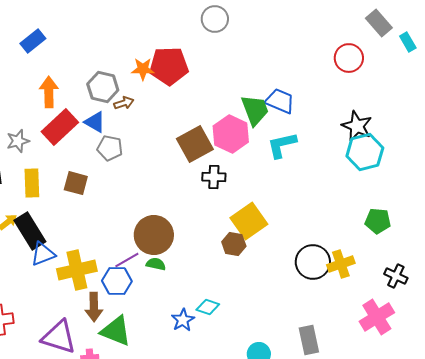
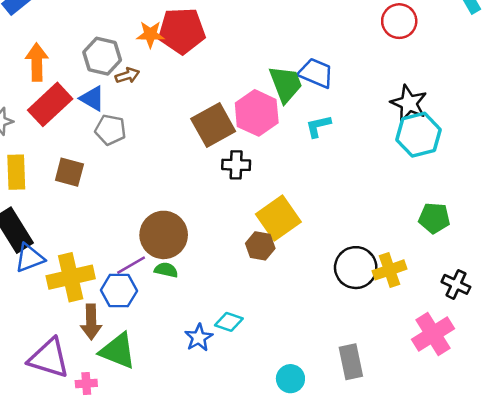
cyan L-shape: (282, 145) -> (318, 126), size x0.7

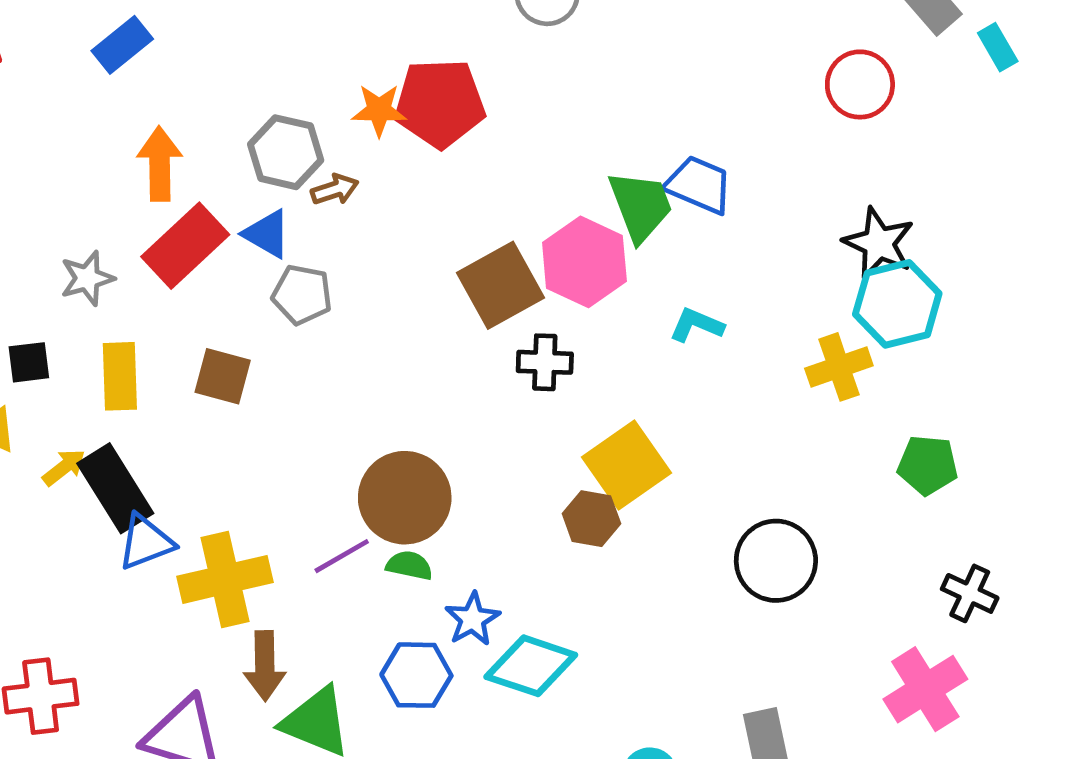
cyan L-shape: (318, 126) -> (697, 325), moved, turned 36
yellow cross: (390, 270) -> (839, 367), moved
blue hexagon: (119, 290) -> (416, 675), moved
cyan diamond: (229, 322) -> (531, 666), size x1.6
blue star: (199, 338) -> (472, 619), moved

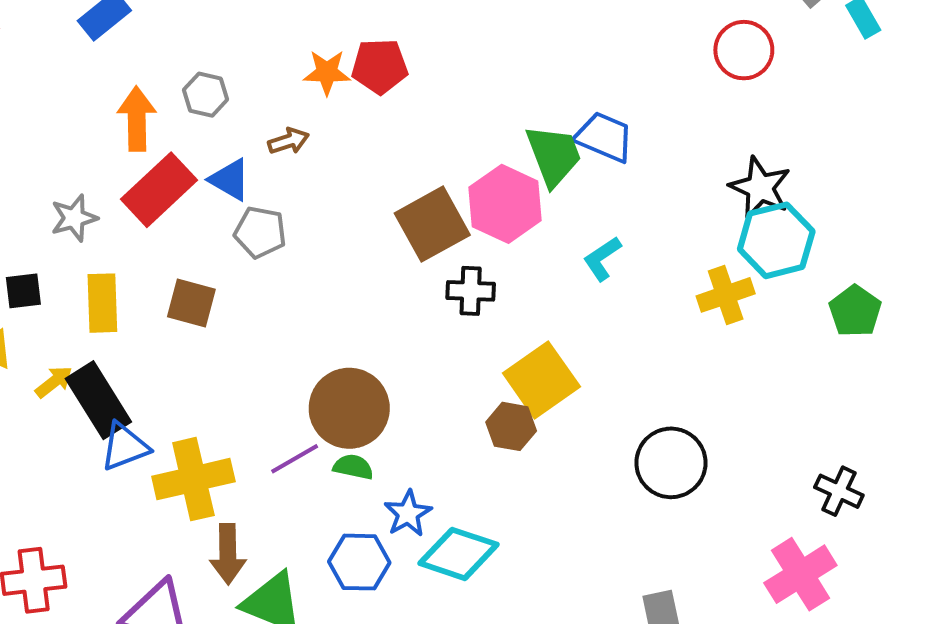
red pentagon: (440, 103) -> (380, 66), size x0.7
gray hexagon: (286, 152) -> (206, 95), moved, size x0.7
cyan L-shape: (697, 325) -> (602, 258), turned -57
green pentagon: (928, 465) -> (855, 311), moved, turned 30

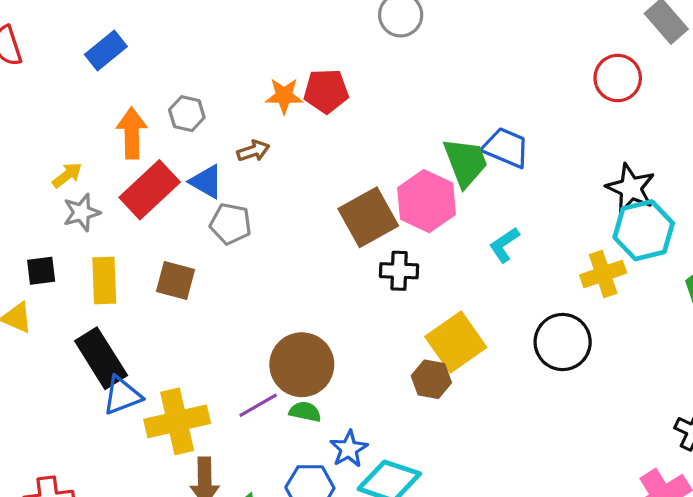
yellow arrow: (54, 382) -> (67, 175), moved
black circle: (671, 463) -> (563, 342), moved

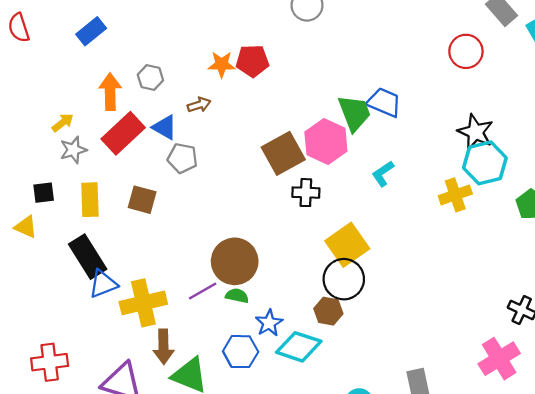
black circle: (563, 342) -> (344, 279), moved
brown hexagon: (431, 379) -> (328, 311), moved

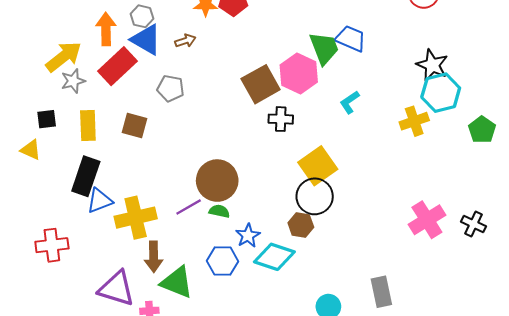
yellow arrow: (63, 123) -> (64, 57), size x1.8
blue triangle: (165, 127) -> (146, 40), moved, size x1.4
black rectangle: (88, 257) -> (86, 176), turned 51
pink cross: (499, 359) -> (427, 220), moved
red cross: (50, 362) -> (52, 245), moved

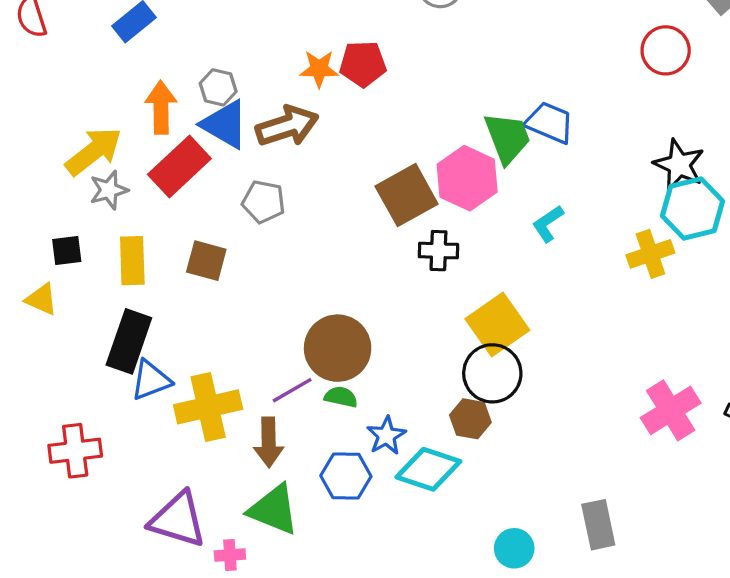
brown arrow: (185, 41) -> (287, 126), size x1.8
brown arrow: (154, 257) -> (269, 442), moved

